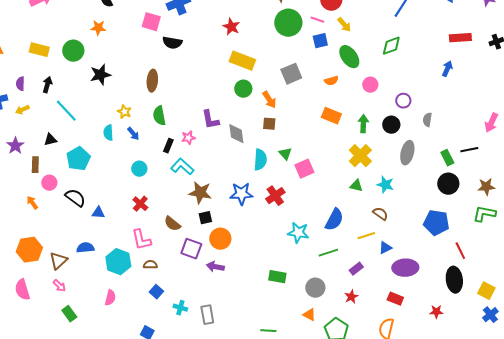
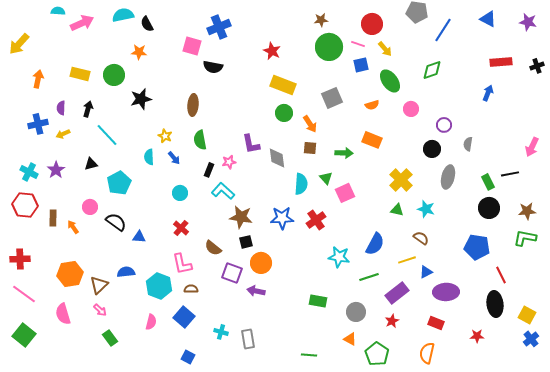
green arrow: (363, 124) -> (344, 153), moved, turned 90
brown rectangle: (35, 165) -> (53, 218), moved
purple rectangle: (356, 269) -> (397, 293), size x1.6
blue square: (156, 292) -> (184, 317), moved, size x1.5

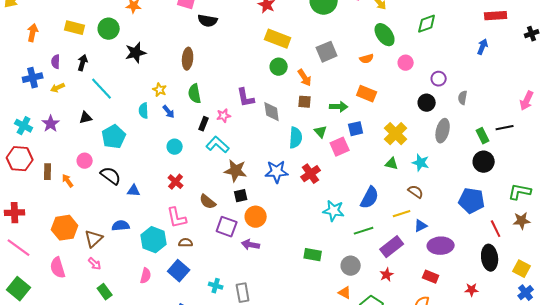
blue square: (361, 65) -> (356, 129), moved
black cross: (537, 66) -> (532, 34), moved
brown star: (527, 211) -> (522, 221), moved

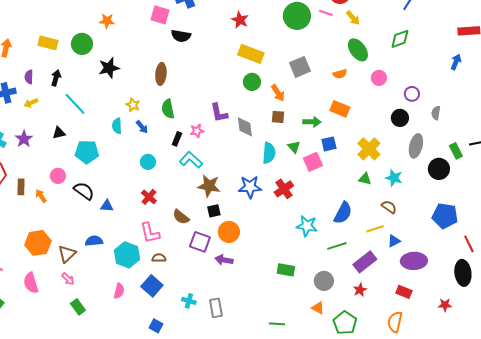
cyan pentagon: (114, 137) -> (87, 152), turned 30
black circle: (484, 162) -> (439, 169), moved

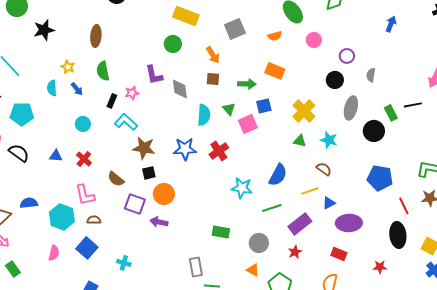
green circle: (252, 82) -> (173, 44), moved
blue triangle: (107, 206) -> (56, 156), moved
gray rectangle: (216, 308) -> (196, 267), moved

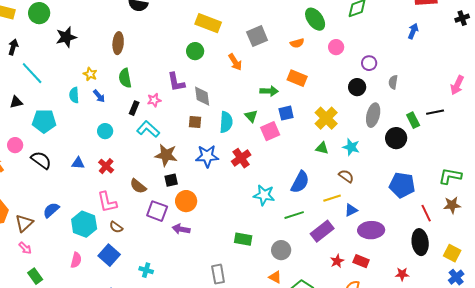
brown square: (213, 79) -> (195, 122), moved
blue semicircle: (29, 203) -> (51, 210), turned -36
brown semicircle: (94, 220) -> (116, 227), turned -144
red star: (295, 252) -> (337, 261), moved

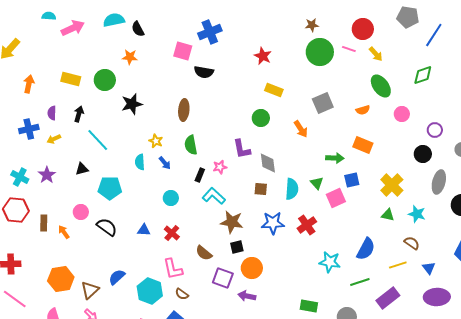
yellow rectangle: (208, 23) -> (274, 90), size x0.7
blue triangle: (351, 210) -> (429, 268), moved, turned -40

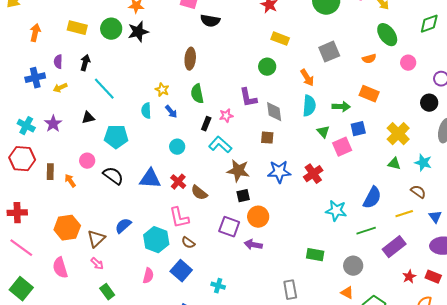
black star: (132, 104) -> (138, 32), moved
cyan semicircle: (292, 189) -> (309, 106), moved
blue triangle: (144, 230) -> (150, 179), size x1.6
brown semicircle: (204, 253) -> (199, 193), moved

